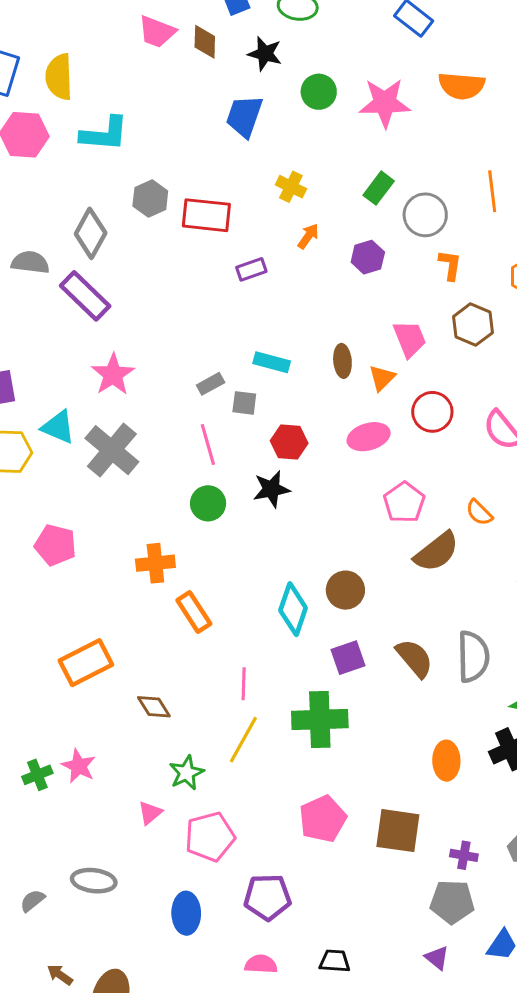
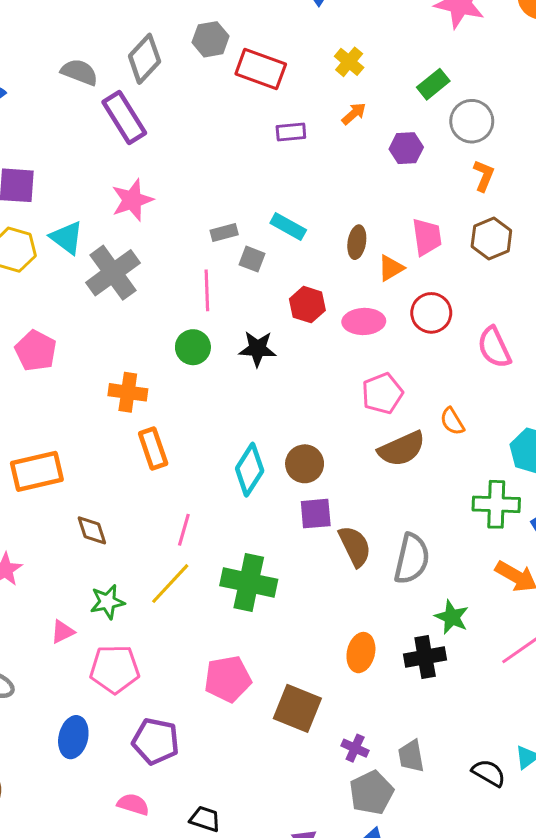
red hexagon: (289, 442) -> (307, 305), moved
purple square: (348, 658) -> (316, 514), moved
gray pentagon: (452, 902) -> (371, 793), moved, turned 30

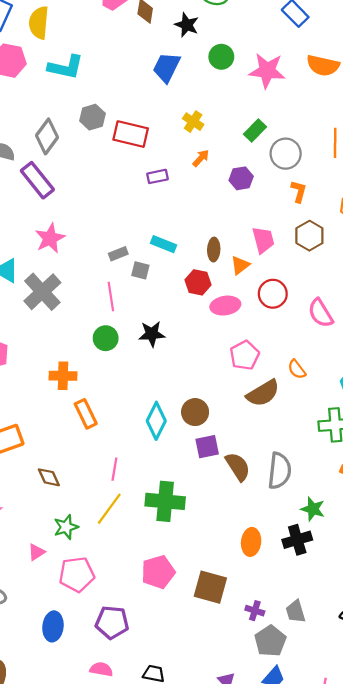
red hexagon: (307, 305) -> (198, 282), moved

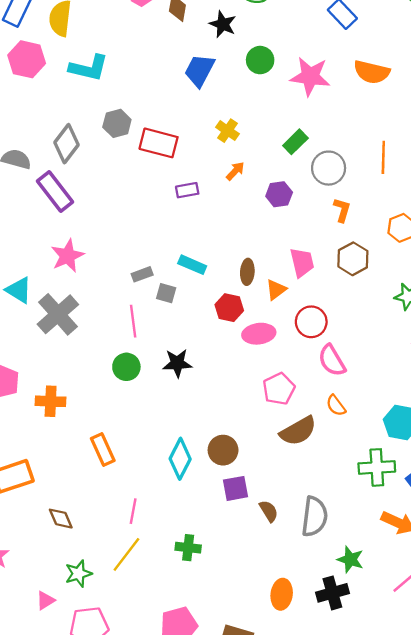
pink semicircle: (321, 313) -> (332, 360), moved
orange cross: (63, 376) -> (51, 401), moved
brown semicircle: (238, 467) -> (269, 511), size x0.7
green cross: (165, 501) -> (188, 548), size x0.6

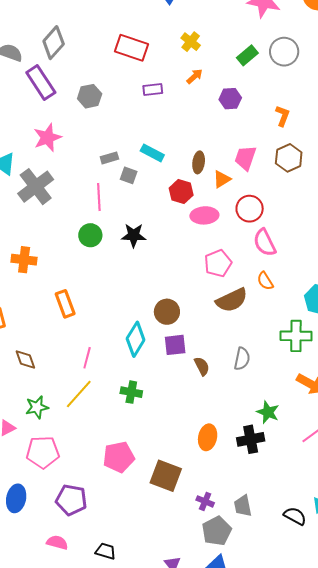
gray hexagon: (117, 123) -> (90, 96), moved
gray circle: (329, 168) -> (284, 52), moved
pink trapezoid: (302, 262) -> (245, 158), turned -152
cyan diamond: (180, 459) -> (136, 339), moved
gray semicircle: (315, 517) -> (242, 359), moved, size x0.7

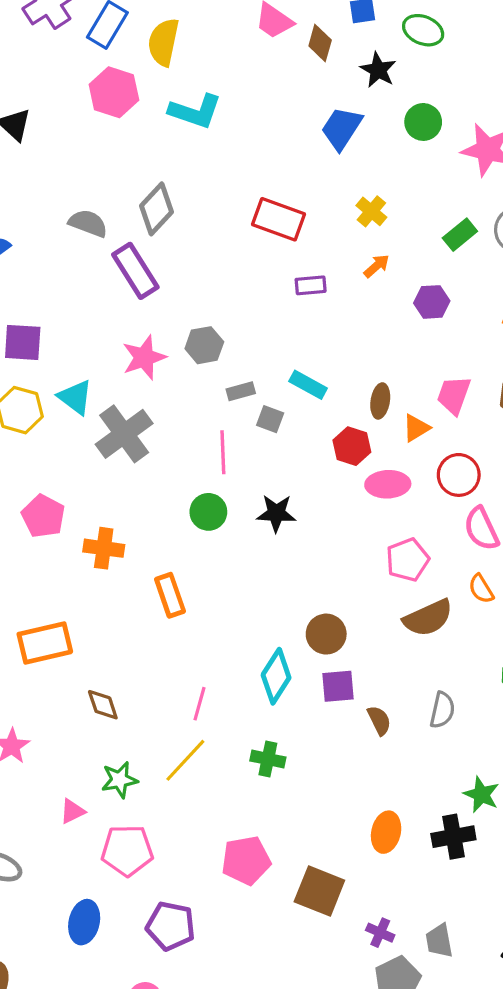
gray hexagon: (90, 96) -> (204, 345), moved
orange rectangle: (65, 304) -> (170, 595), moved

